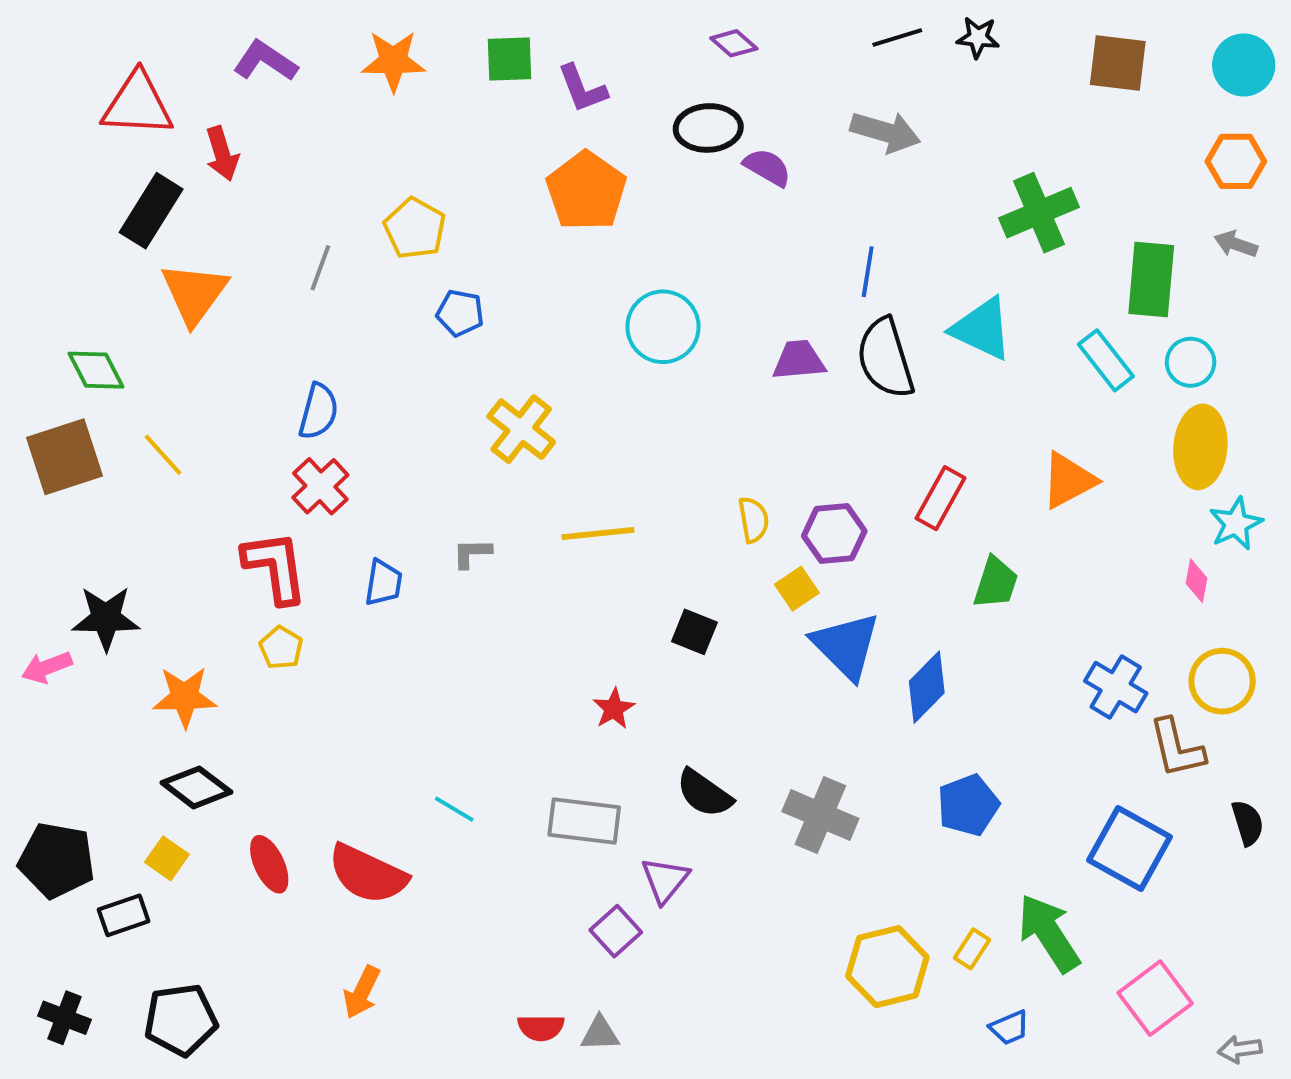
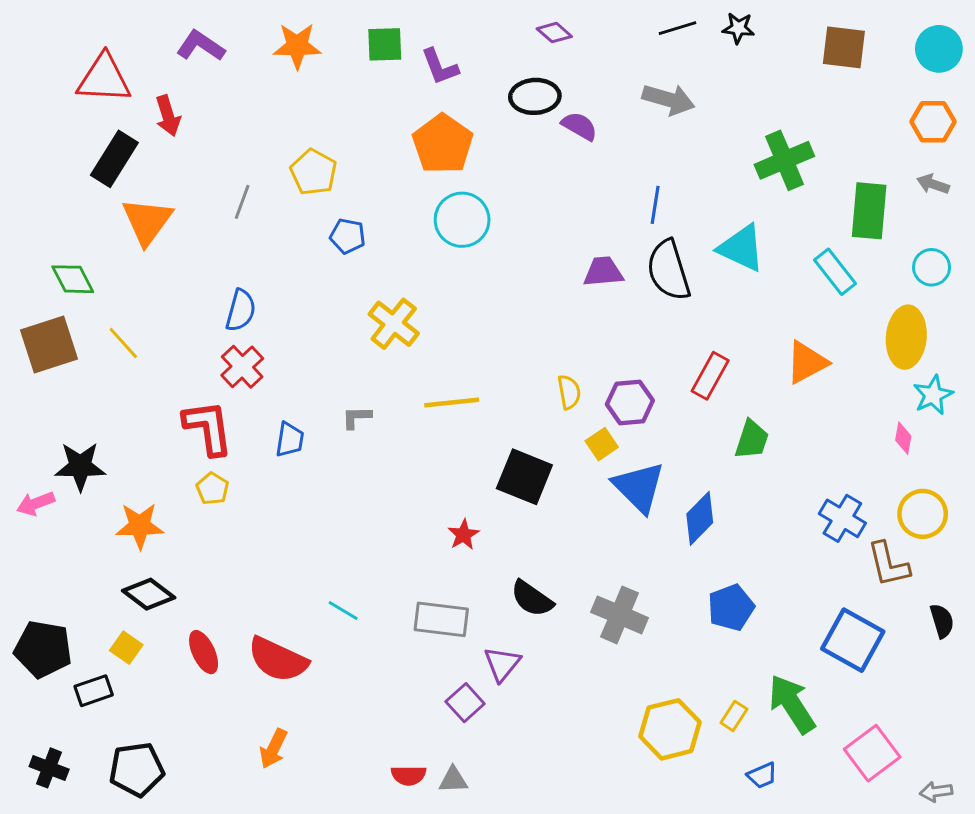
cyan circle: (663, 327) -> (462, 220), moved
cyan circle: (1191, 362) -> (932, 267), moved
black square: (694, 632) -> (524, 477), size x1.6

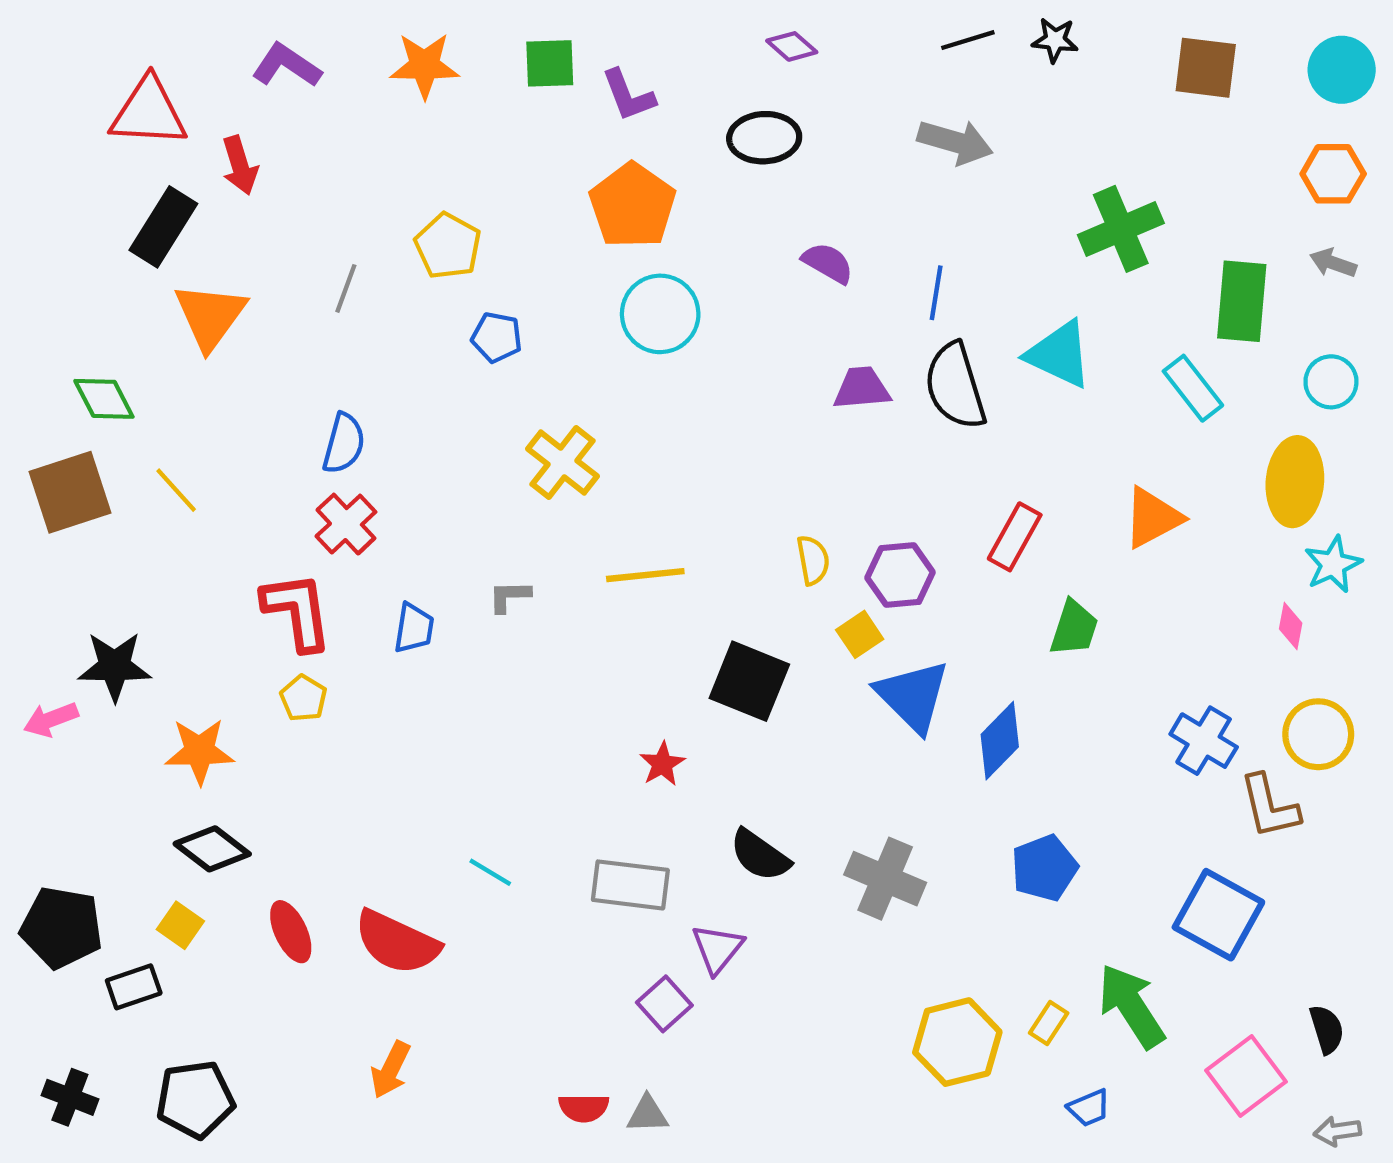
purple semicircle: (579, 126) -> (828, 263), moved
black semicircle: (942, 621) -> (1327, 1029), moved

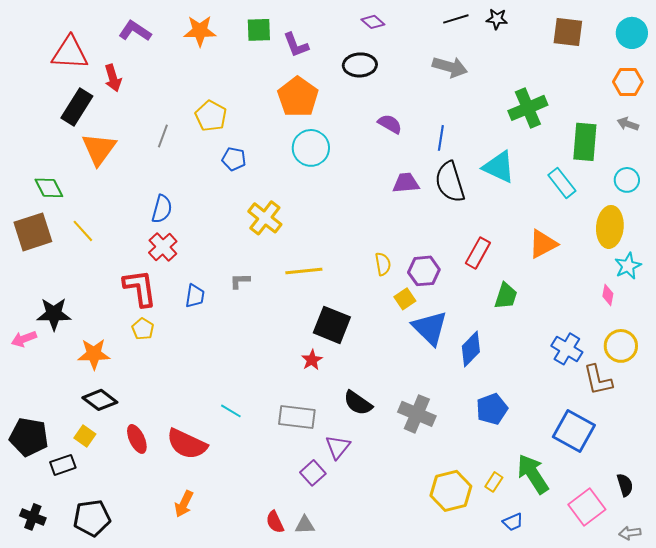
black square: (749, 681) -> (332, 325), moved
red semicircle: (584, 1108) -> (275, 522), turned 65

